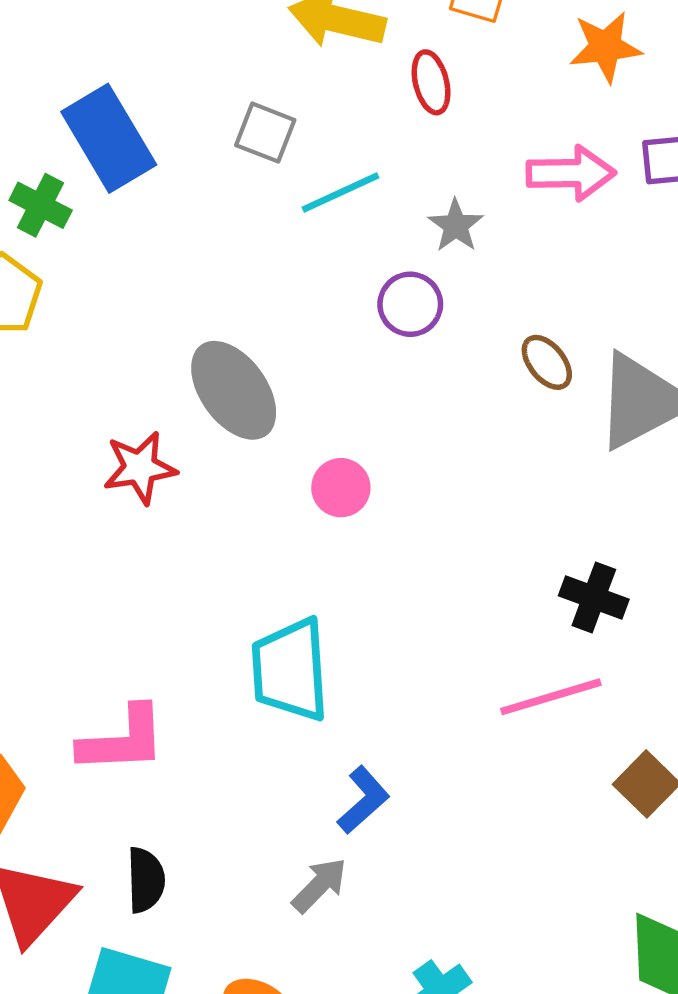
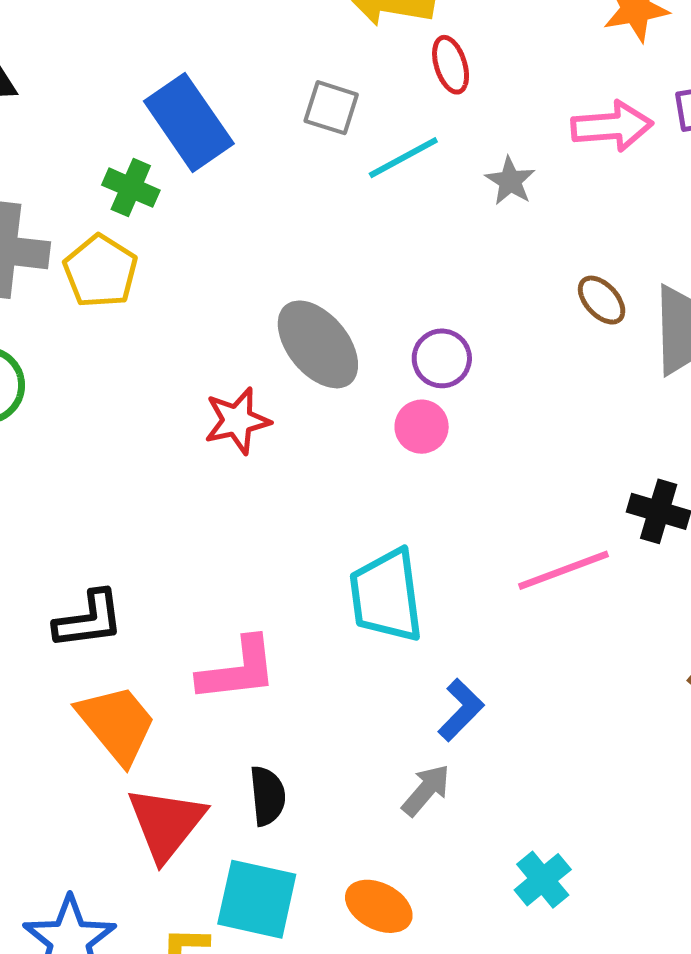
red ellipse: (431, 82) -> (451, 65), moved
purple circle: (410, 304) -> (442, 358), moved
pink line: (551, 697) -> (564, 570), moved

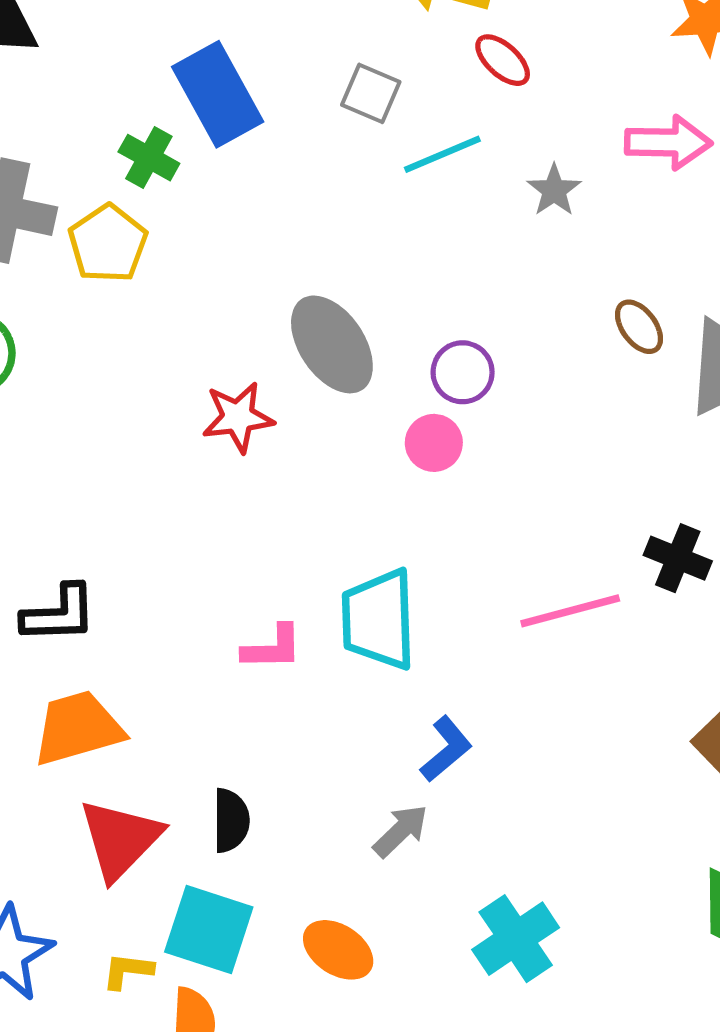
red ellipse: (451, 65) -> (503, 60), turned -36
pink L-shape: (238, 670) -> (272, 648), moved, size x0.7
orange trapezoid: (117, 724) -> (78, 728), turned -72
cyan cross: (543, 880) -> (516, 939), size x1.4

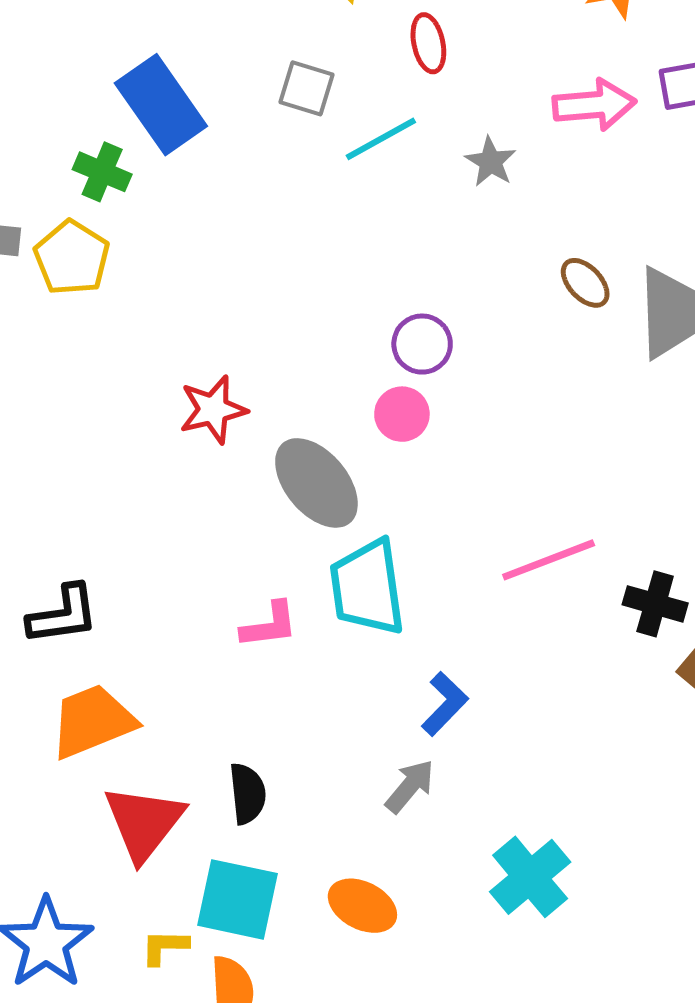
red ellipse: (503, 60) -> (428, 43), turned 42
gray ellipse: (332, 344) -> (316, 483), moved
black cross: (678, 558) -> (655, 604), moved

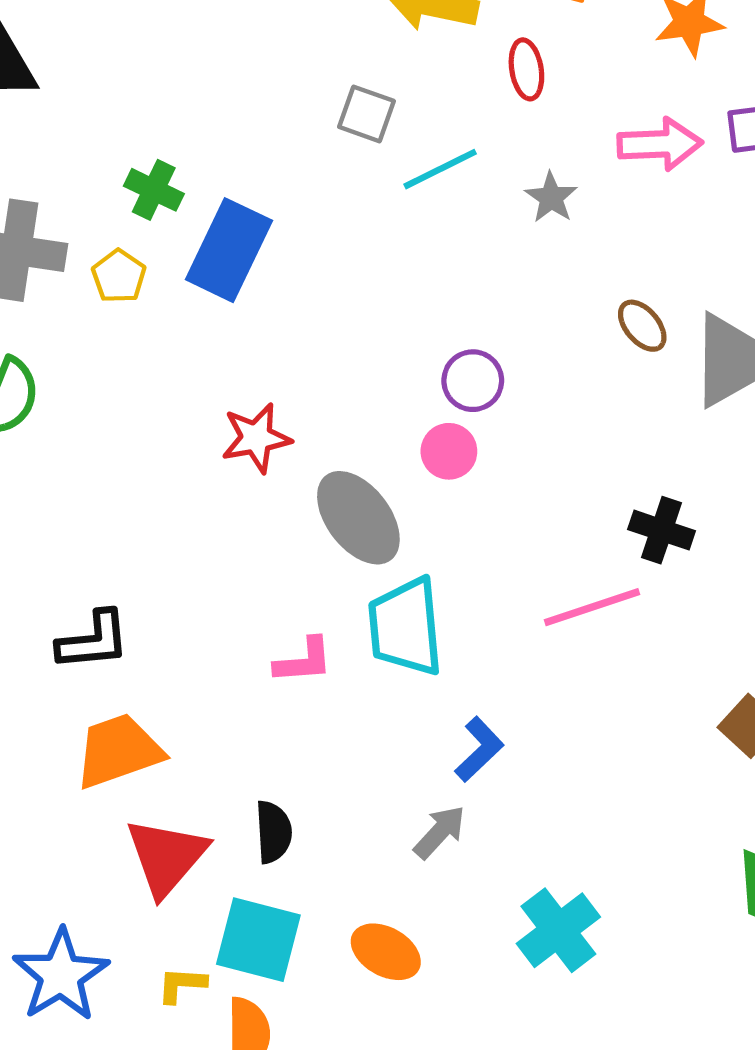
red ellipse: (428, 43) -> (526, 69), moved
blue rectangle: (161, 105) -> (229, 250), moved, turned 58
yellow pentagon: (72, 258) -> (119, 276), size x0.7
black cross: (655, 604) -> (662, 530), moved

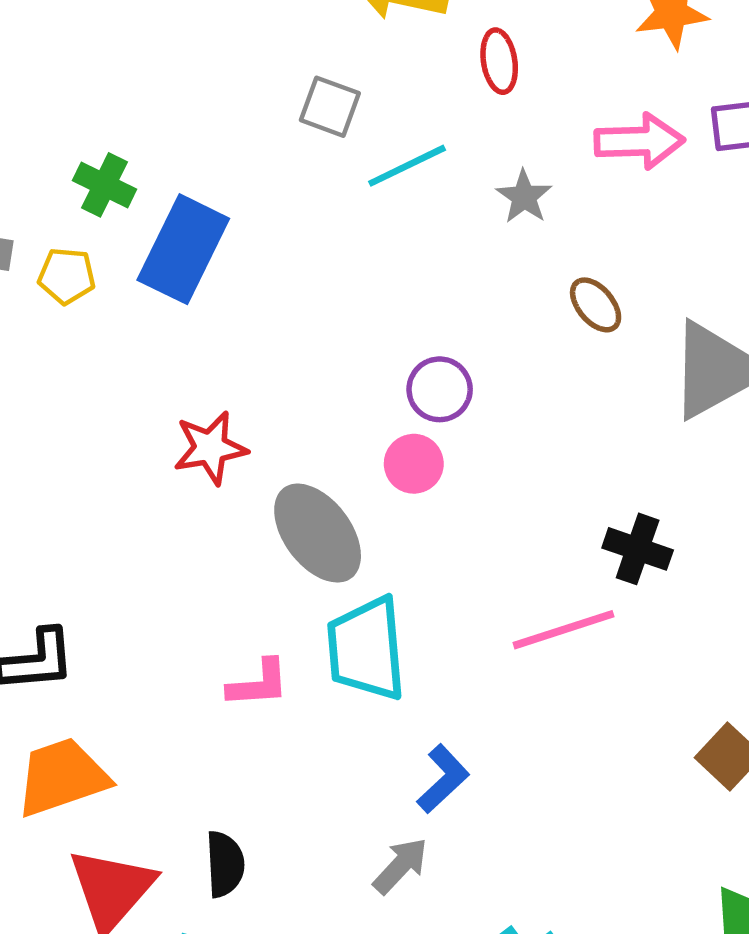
yellow pentagon: (119, 276) -> (67, 276), turned -30
brown ellipse: (642, 326) -> (596, 305), moved

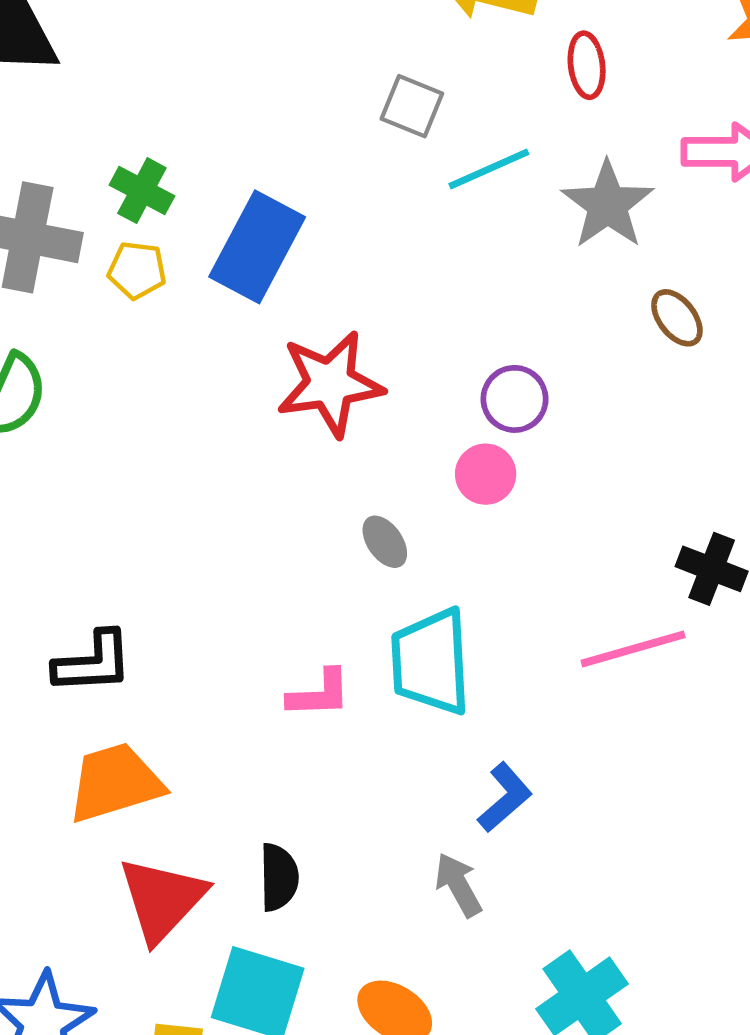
green cross: (104, 185) -> (142, 191), moved
gray star: (524, 197) -> (608, 205), size x1.6
red star: (210, 448) -> (330, 384), moved, size x1.4
gray ellipse: (318, 533) -> (385, 542), size x0.5
gray arrow: (400, 866) -> (458, 885), turned -74

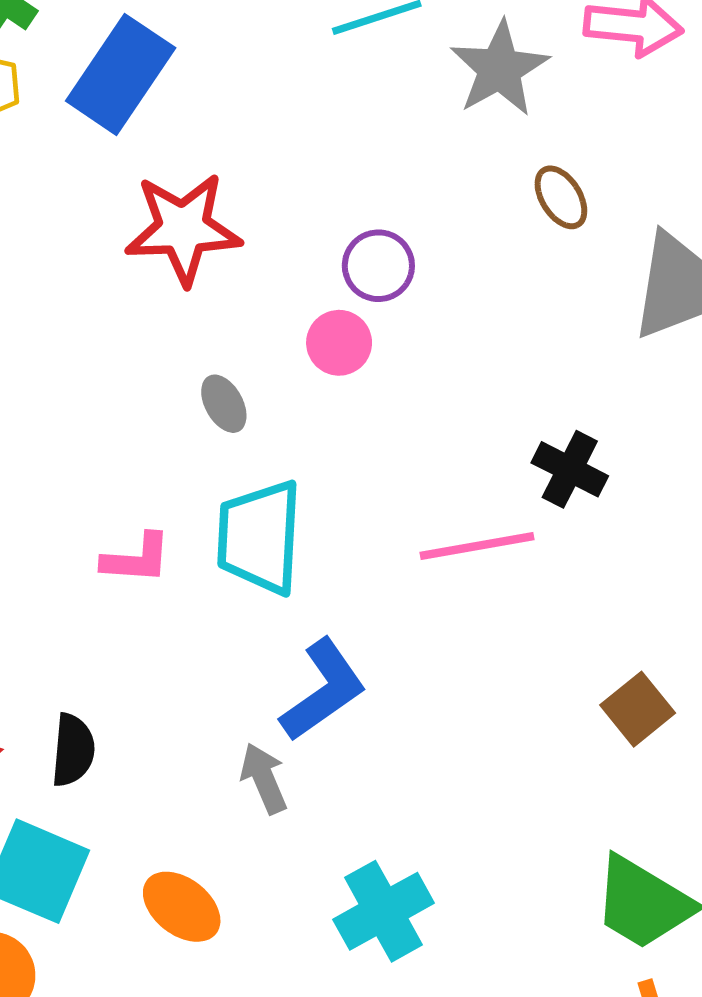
blue L-shape: (505, 797) -> (323, 690), size x1.4

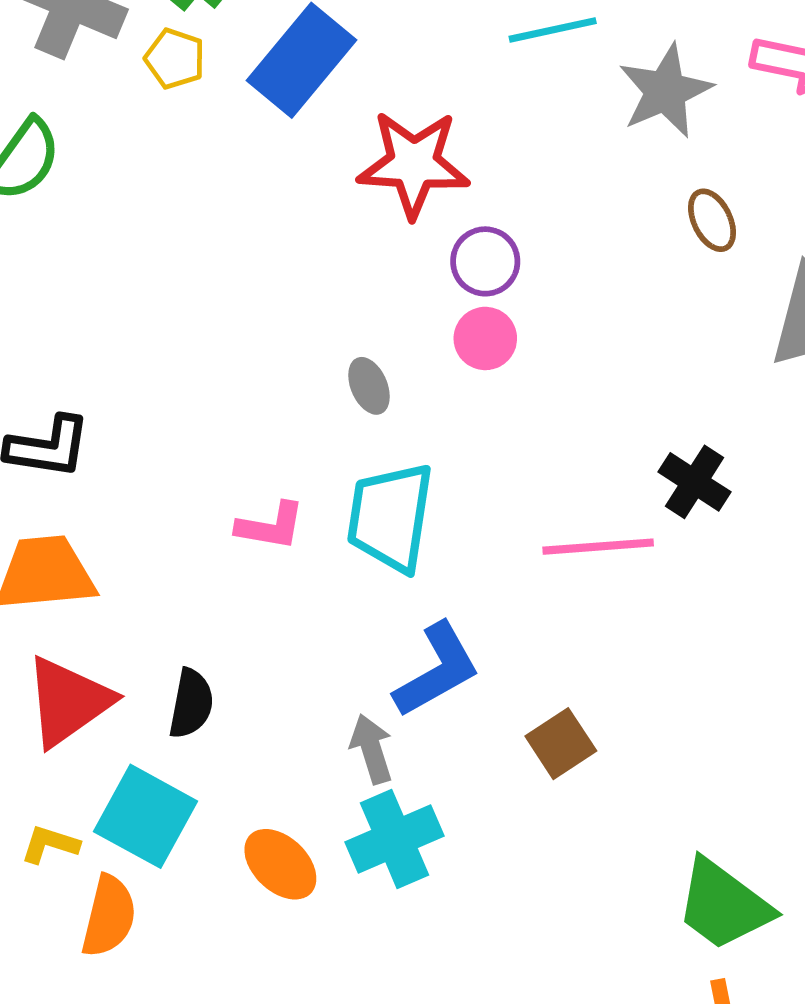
red star: (183, 229) -> (414, 164), moved
purple circle: (378, 266) -> (485, 261), moved
brown square: (638, 709) -> (561, 744), moved
cyan cross: (384, 911) -> (394, 839), moved

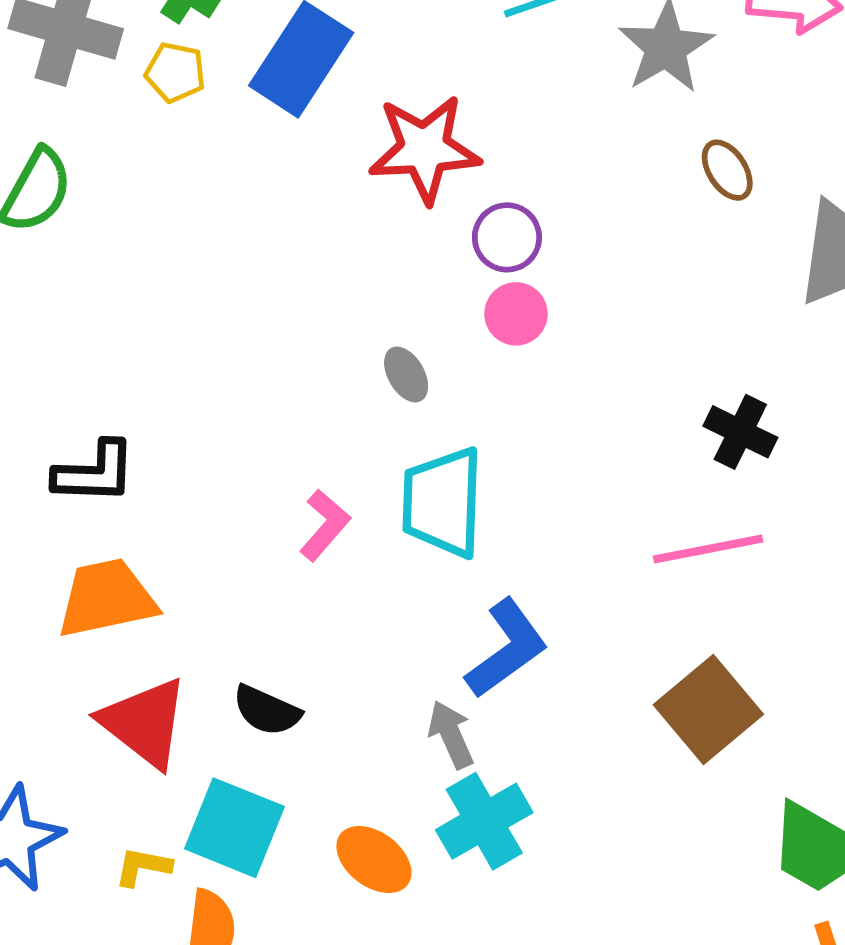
pink L-shape: (270, 526) -> (325, 525), turned -52
pink line: (598, 547) -> (708, 549), moved
red triangle: (68, 701) -> (144, 723), turned -40
black semicircle: (191, 704) -> (267, 710), turned 110
brown square: (561, 744) -> (708, 710), moved, size x1.5

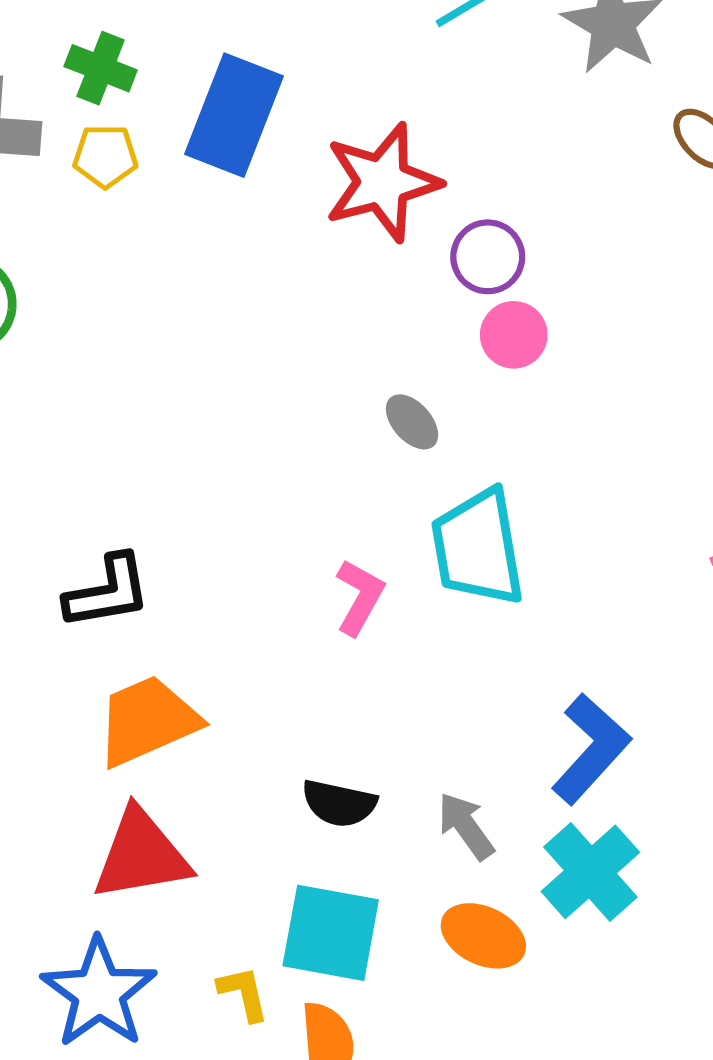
blue L-shape: (507, 649) -> (591, 749), moved
red triangle: (144, 723) -> (141, 855), moved, turned -36
gray arrow: (451, 734) -> (466, 826), moved
yellow L-shape: (143, 867) -> (243, 993), turned 78

